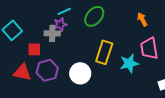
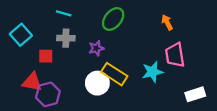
cyan line: (64, 11) -> (64, 13), moved, turned 40
purple star: (60, 24) -> (96, 48), moved
yellow rectangle: (104, 52) -> (114, 74), moved, turned -75
purple hexagon: (47, 70) -> (48, 94), moved

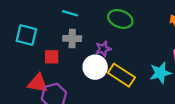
green ellipse: (113, 19) -> (120, 19), turned 70
cyan square: (21, 35) -> (26, 35), turned -35
white circle: (97, 83) -> (95, 67), moved

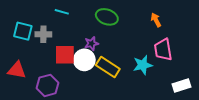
gray cross: (72, 38) -> (43, 34), moved
red square: (52, 57) -> (65, 55), moved, size x1.5
red triangle: (38, 83) -> (17, 70), moved

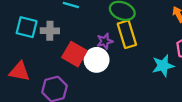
red square: (65, 55) -> (74, 54), turned 30
yellow rectangle: (108, 67) -> (127, 34), moved, turned 40

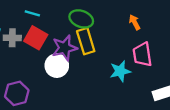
purple star: (105, 41) -> (65, 48), size x1.6
red square: (74, 54) -> (36, 38), moved

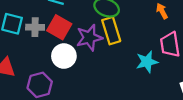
white circle: (57, 66) -> (64, 56), moved

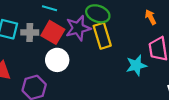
purple star: (89, 38) -> (78, 28), moved

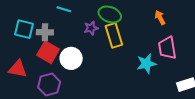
purple star: (78, 28) -> (91, 28), size x0.6
red square: (53, 32) -> (48, 52), moved

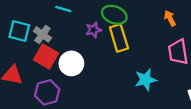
gray cross: (45, 32) -> (42, 34), turned 35
cyan star: (146, 64) -> (146, 80), moved

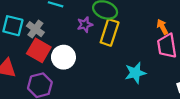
orange arrow: (170, 18) -> (162, 27), moved
yellow rectangle: (119, 38) -> (110, 32), turned 35

